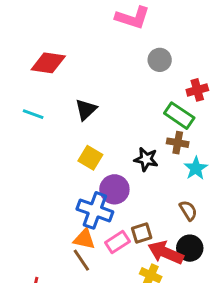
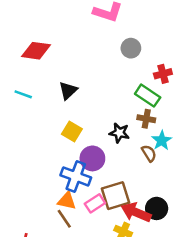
brown semicircle: (188, 210) -> (149, 153), moved
brown square: (142, 233) -> (116, 196), size x1.6

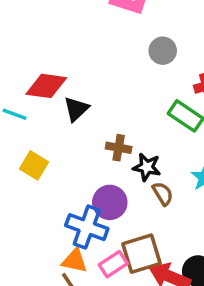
red diamond: (36, 51) -> (46, 86), moved
brown cross: (146, 119) -> (119, 148), moved
yellow square: (72, 132) -> (34, 165), moved
brown semicircle: (149, 153) -> (163, 194), moved

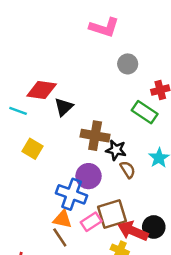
brown cross: (119, 148) -> (95, 136), size x1.5

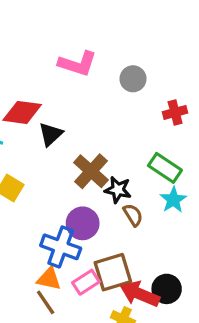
pink L-shape: (104, 27) -> (78, 64), moved
green rectangle: (145, 112) -> (165, 168), moved
brown cross: (95, 136) -> (91, 171), turned 32

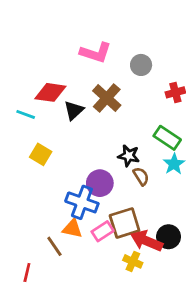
brown cross: (91, 171) -> (107, 98), moved
brown line: (46, 302) -> (54, 246), moved

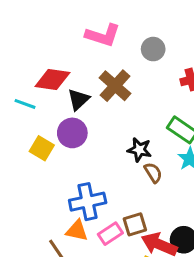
purple circle: (100, 183) -> (72, 133), moved
blue cross: (82, 202) -> (88, 202), turned -32
brown square: (125, 223) -> (135, 224), size x0.7

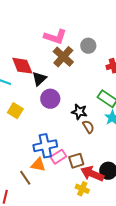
red diamond: (52, 80) -> (22, 66), turned 60
brown cross: (115, 86) -> (63, 57), moved
purple circle: (72, 133) -> (50, 99), moved
pink rectangle: (110, 234) -> (58, 157), moved

